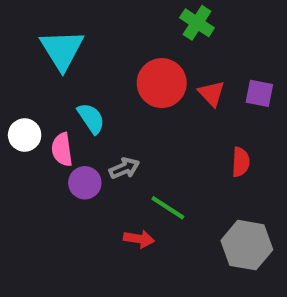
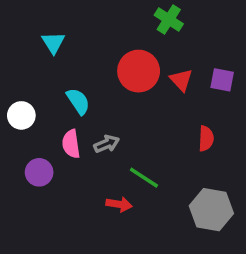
cyan triangle: (62, 50) -> (53, 43), size x0.6
pink semicircle: (62, 150) -> (71, 144), moved
purple circle: (85, 183) -> (39, 172), moved

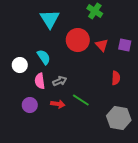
cyan triangle: (53, 43) -> (50, 19), moved, size x1.5
white circle: (21, 115) -> (20, 65), moved
purple circle: (39, 172) -> (30, 105), moved
red arrow: (119, 204) -> (58, 104), moved

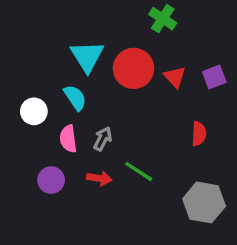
cyan triangle: (50, 19) -> (87, 56), moved
purple square: (125, 45) -> (214, 77), turned -32
gray arrow: (60, 81) -> (103, 139), turned -40

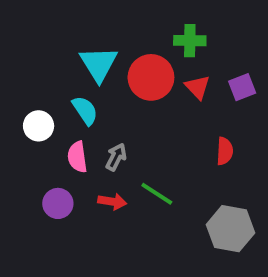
green cross: (163, 19) -> (190, 41), moved, turned -32

